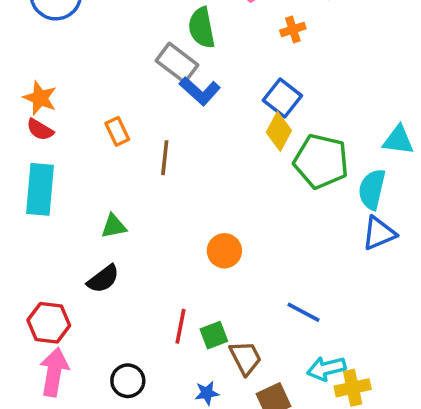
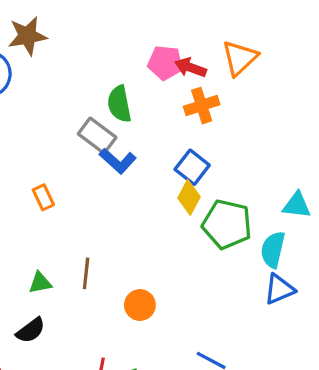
orange cross: (293, 29) -> (202, 106), size x1.5
brown line: (165, 158) -> (86, 273), moved

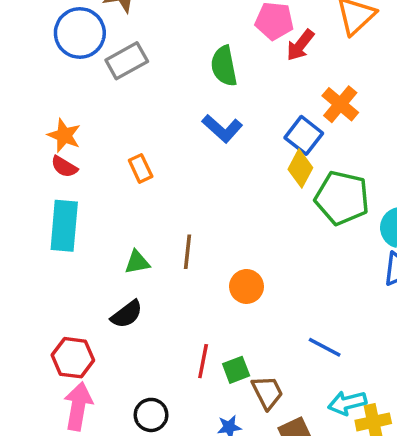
red arrow: (191, 68) -> (300, 45), moved, turned -72
orange cross: (202, 106) -> (340, 104), moved, turned -32
gray rectangle: (97, 136) -> (127, 61), moved, turned -66

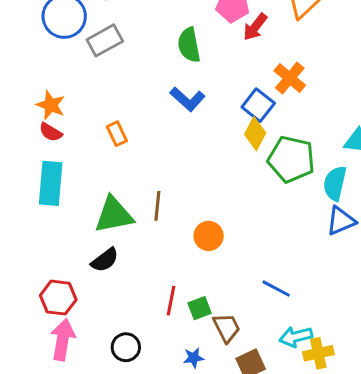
green triangle: (137, 262) -> (114, 215), size x1.8

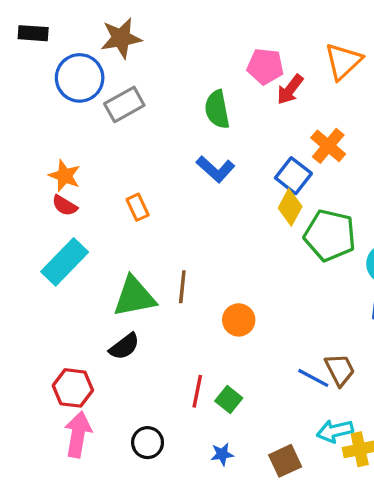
cyan rectangle: (51, 183) -> (65, 262), turned 39
green square: (200, 308) -> (229, 400), turned -30
brown trapezoid: (227, 328) -> (340, 370), moved

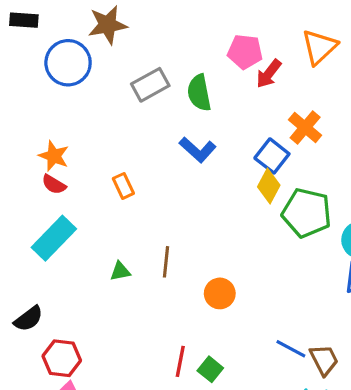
gray rectangle: (124, 104) -> (150, 85), moved
green triangle: (134, 297) -> (120, 271), size x0.5
black semicircle: (124, 346) -> (29, 319), moved
brown trapezoid: (340, 370) -> (324, 360), moved

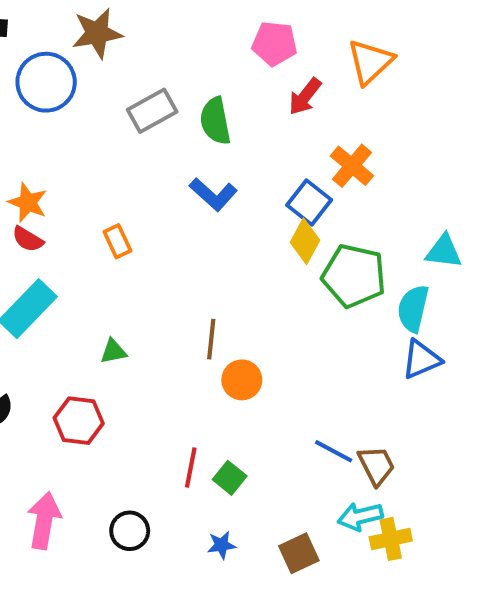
pink pentagon: (245, 52) -> (274, 43), moved
brown line: (166, 262) -> (211, 339), moved
red hexagon: (62, 358) -> (79, 421), moved

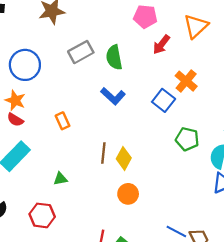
blue circle: (46, 82) -> (25, 65), moved
yellow diamond: (305, 241) -> (124, 158), moved
green pentagon: (354, 276) -> (187, 139), size x0.7
brown line: (211, 339) -> (103, 153), moved

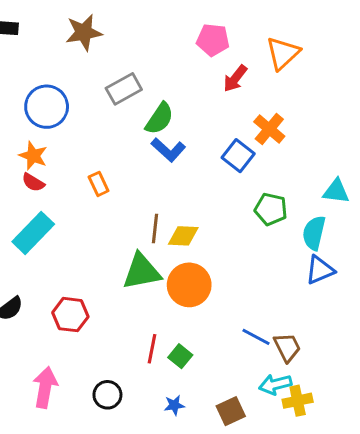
green semicircle: (114, 57) -> (159, 119), moved, turned -135
yellow diamond: (124, 158) -> (183, 236), turned 65
green triangle: (60, 179) -> (142, 272), moved, size x2.0
orange circle: (128, 194) -> (189, 285), size x1.5

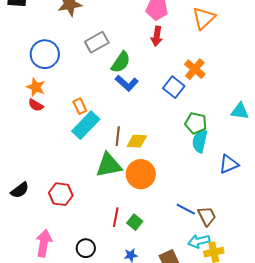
red arrow: (235, 78) -> (157, 36), moved, turned -30
cyan rectangle: (33, 233) -> (86, 125), moved
cyan semicircle: (314, 233) -> (200, 141), moved

